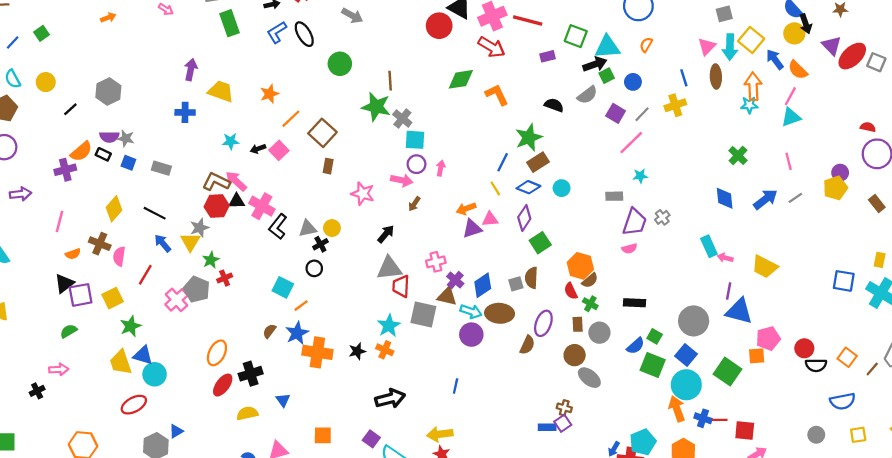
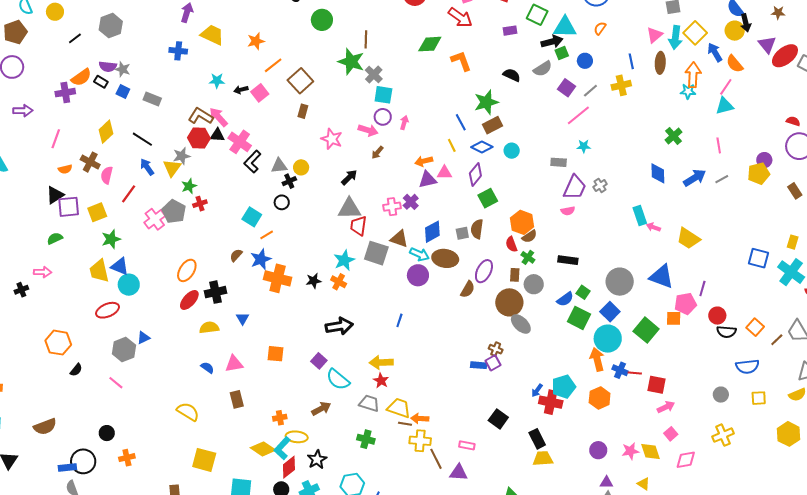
blue line: (503, 162) -> (461, 122), turned -60
purple cross: (455, 280) -> (411, 202), moved
purple line: (729, 291) -> (702, 289), moved
brown circle: (575, 355) -> (509, 302), size x1.4

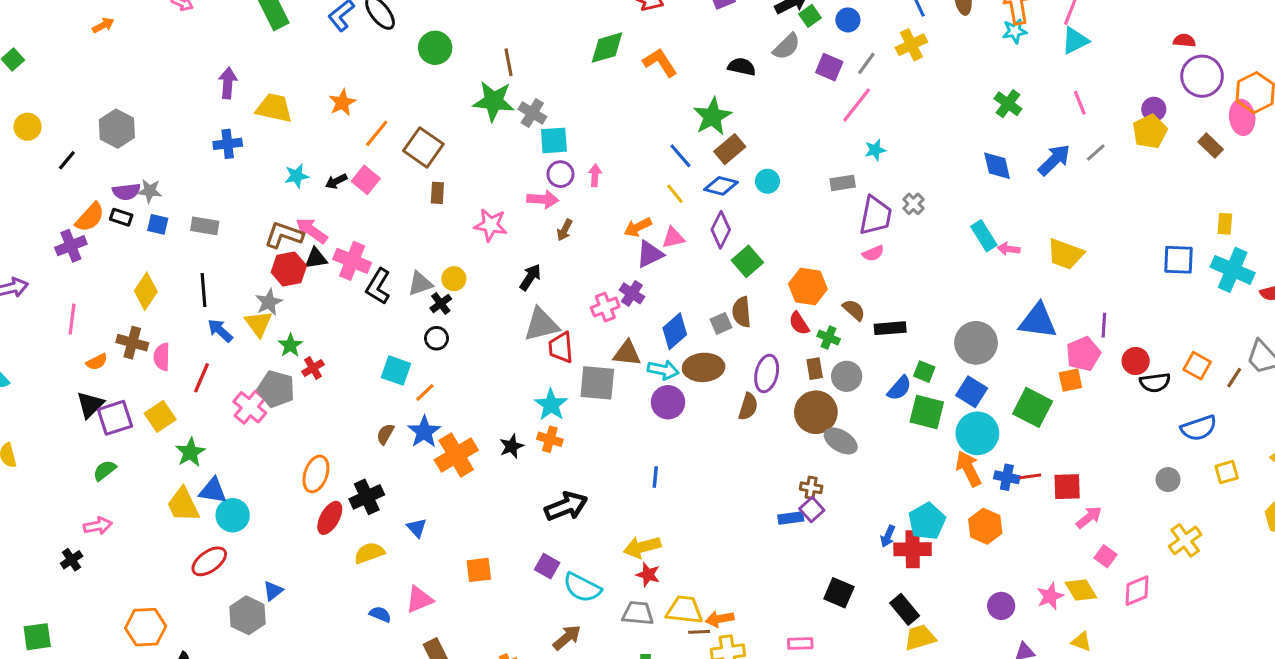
black line: (142, 139) -> (204, 290), turned 65
brown semicircle: (529, 236) -> (854, 310), moved, turned -91
orange cross: (278, 278) -> (456, 455), turned -32

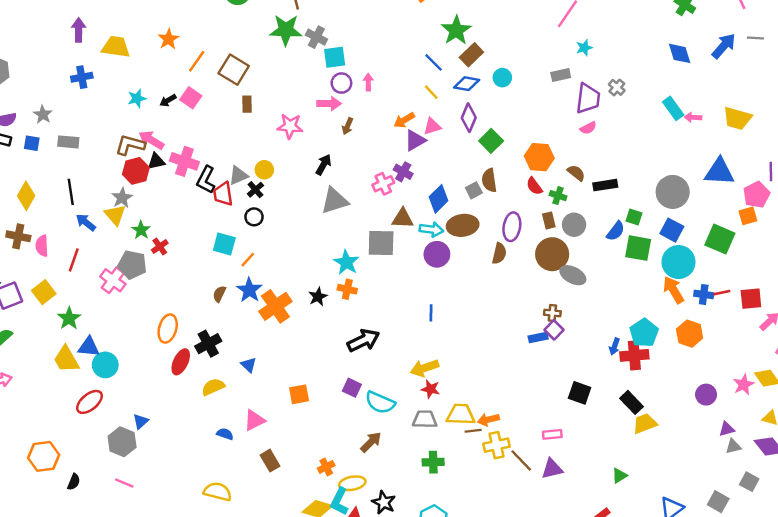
gray line: (1096, 153) -> (755, 38), turned 49
gray star: (150, 191) -> (43, 114), moved, turned 30
red trapezoid: (561, 348) -> (223, 194), moved

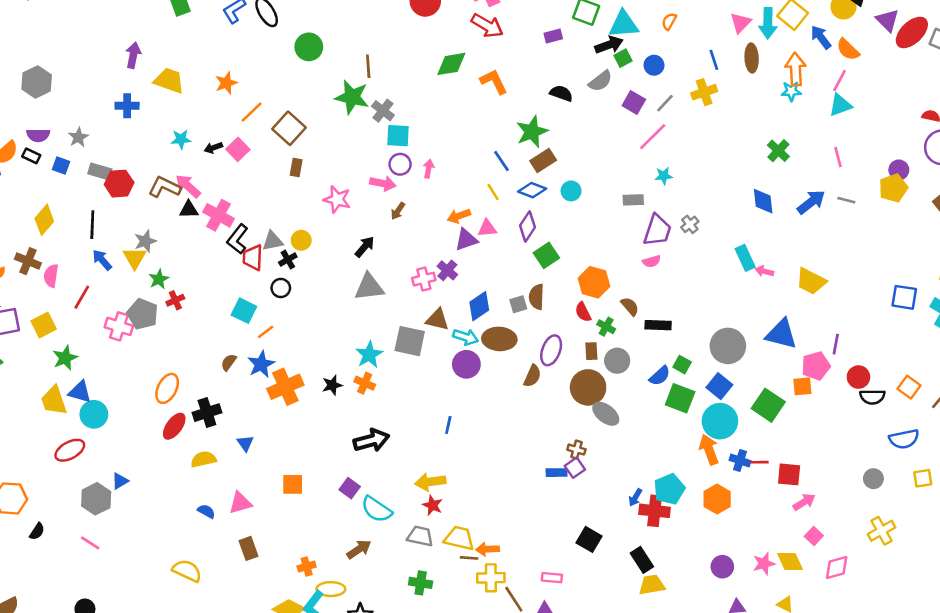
red hexagon: (136, 171) -> (119, 184), moved
pink cross: (113, 280) -> (119, 326), turned -30

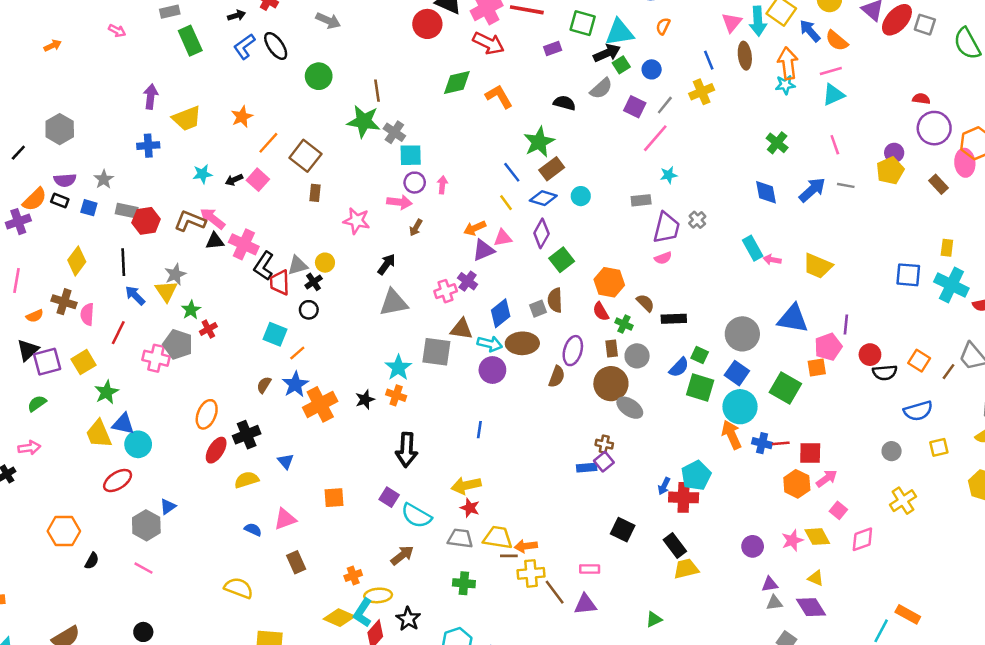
pink line: (839, 80) -> (831, 71), turned 50
yellow trapezoid: (169, 81) -> (187, 118), turned 144
black arrow: (371, 440) -> (407, 450), turned 112
orange hexagon: (717, 499) -> (797, 484), moved

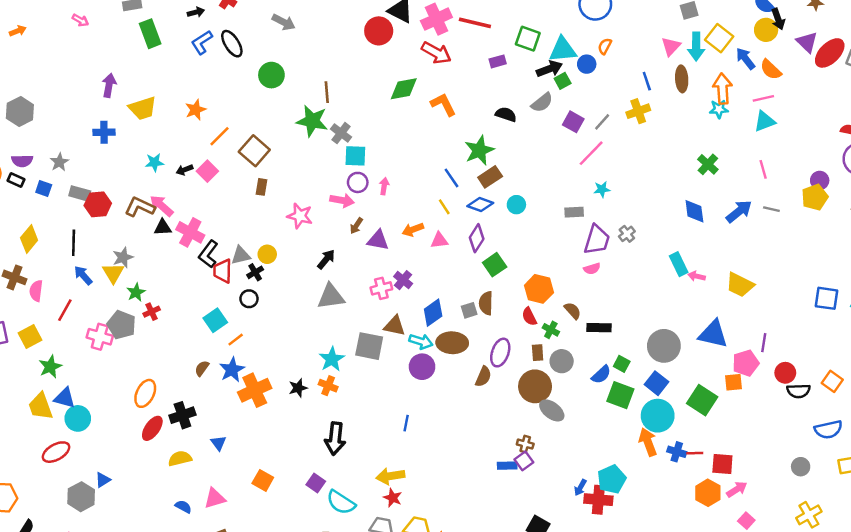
blue circle: (652, 69) -> (587, 64), moved
purple triangle: (483, 250) -> (378, 240), moved, turned 30
cyan square: (275, 334) -> (215, 320), turned 30
orange square: (334, 498) -> (263, 480), turned 30

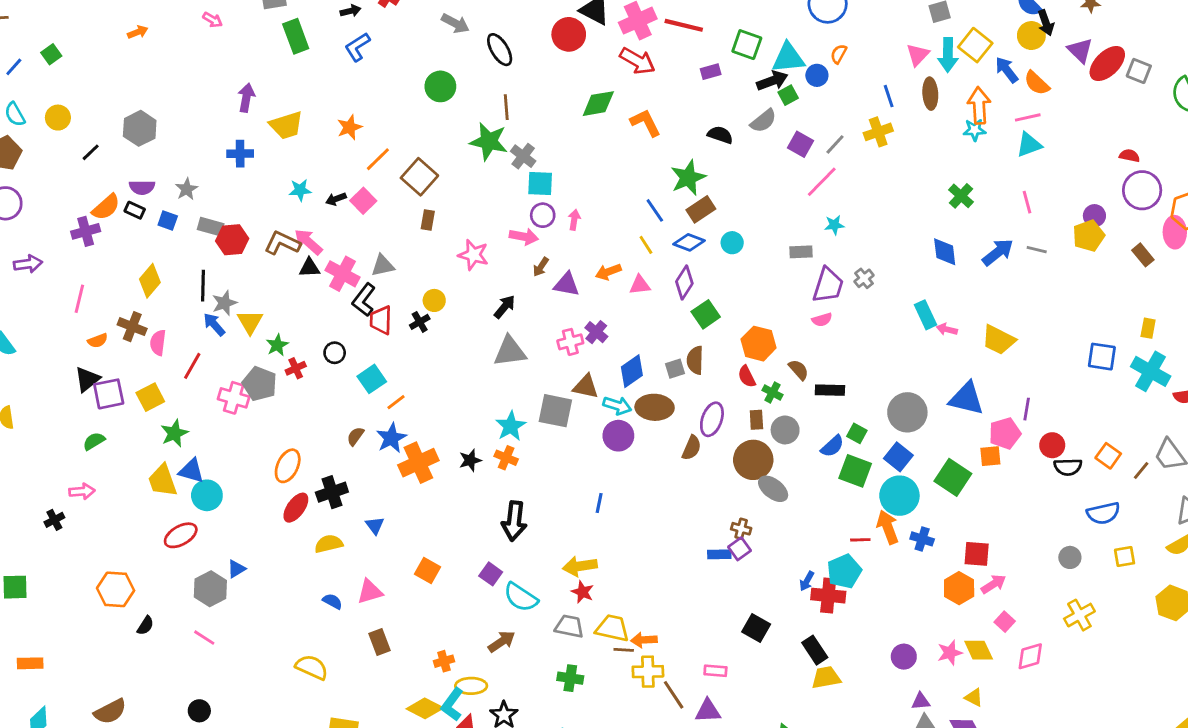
black ellipse: (232, 44) -> (500, 50), moved
gray triangle: (241, 255) -> (383, 266), moved
gray star: (123, 257) -> (224, 303), moved
black circle: (249, 299) -> (335, 353), moved
red line: (695, 453) -> (860, 540), moved

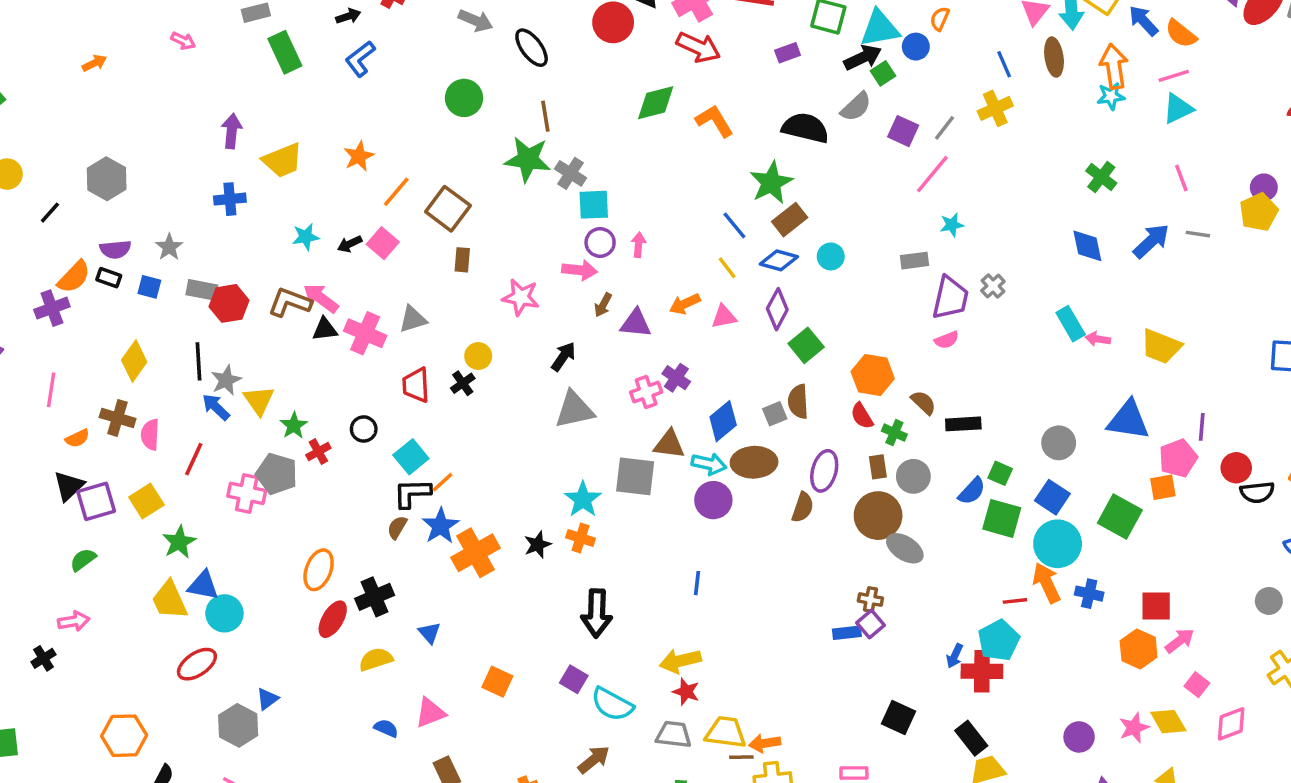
black semicircle: (720, 135) -> (805, 128), size x1.5
black L-shape: (364, 300) -> (412, 493), moved, turned 56
gray circle: (907, 412) -> (1059, 443), size x0.7

